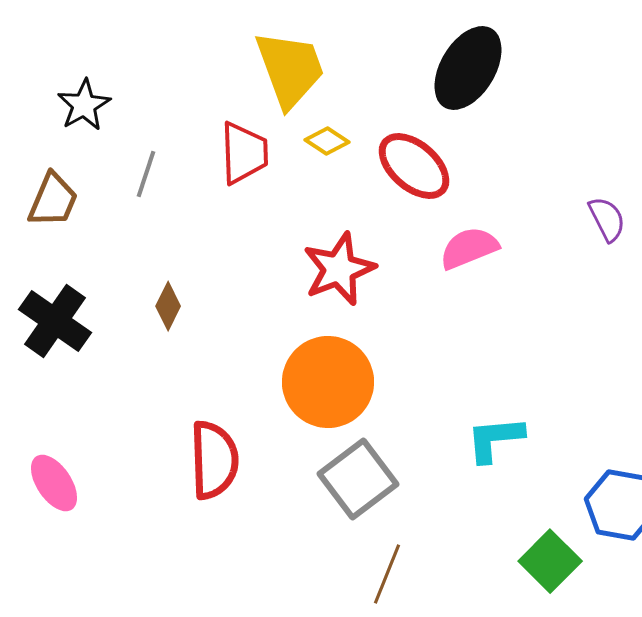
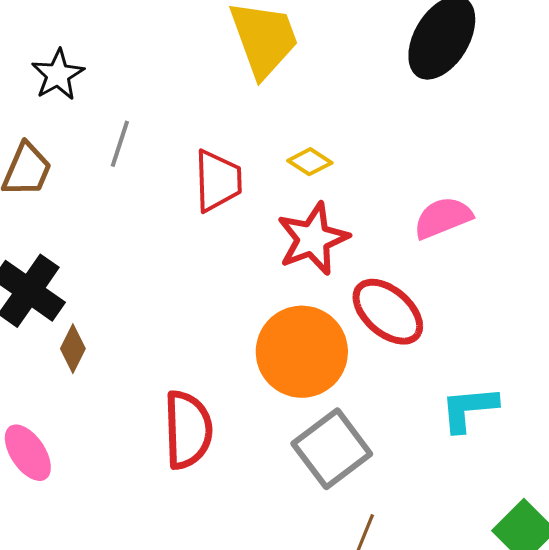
yellow diamond: (327, 141) -> (310, 162), moved
red trapezoid: (244, 153) -> (218, 181), moved
red ellipse: (414, 166) -> (388, 312), moved
brown diamond: (168, 306) -> (73, 349), moved

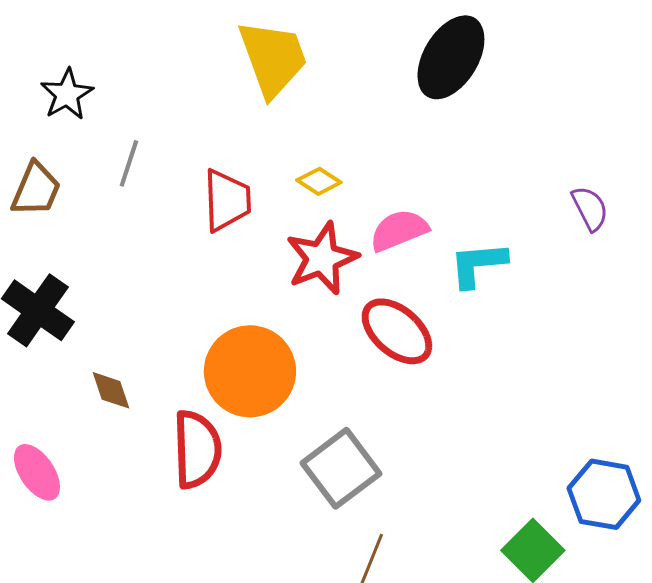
pink semicircle: (443, 218) -> (399, 230), moved
brown diamond: (73, 349) -> (111, 390), moved, turned -45
orange circle: (302, 352) -> (250, 371), moved
cyan L-shape: (469, 409) -> (478, 264), moved

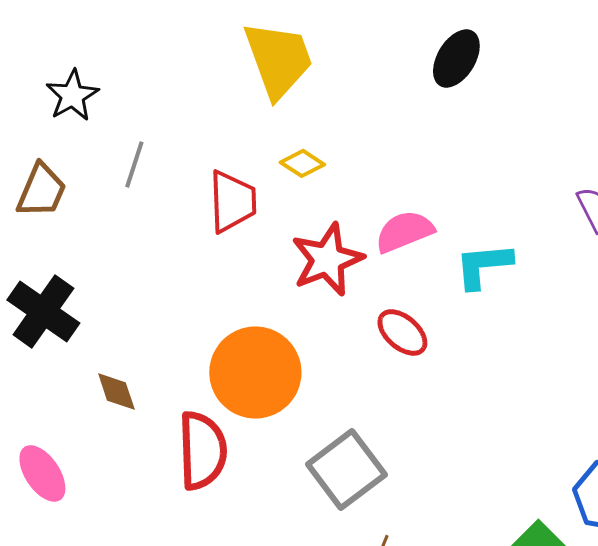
black ellipse: (451, 57) -> (456, 58), size x0.7
yellow diamond: (319, 181) -> (302, 163), moved
red ellipse: (397, 331) -> (402, 332), size x0.7

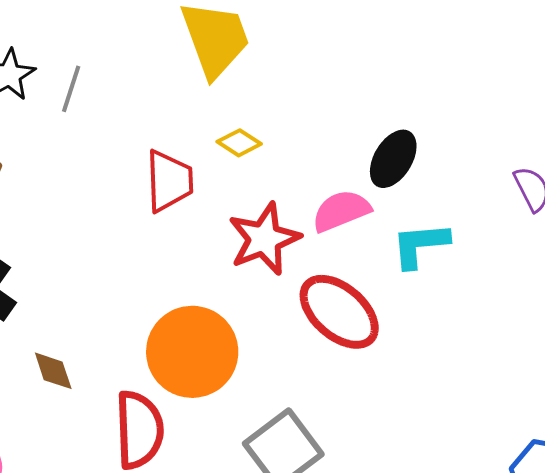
black ellipse: (456, 58) -> (393, 159), moved
gray line: (134, 164) -> (71, 89), moved
red ellipse: (402, 332) -> (339, 312), size x1.6

